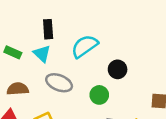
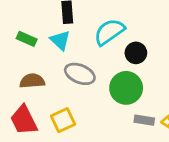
black circle: (118, 69) -> (136, 53), moved
green circle: (99, 95) -> (126, 88), size x1.5

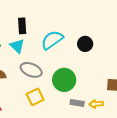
black circle: (136, 53) -> (85, 44), moved
yellow square: (63, 120) -> (35, 97), moved

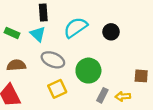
gray rectangle: (77, 103) -> (102, 95), turned -72

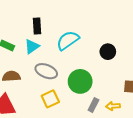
black circle: (111, 32) -> (108, 52), moved
cyan triangle: (38, 34) -> (32, 47), turned 42

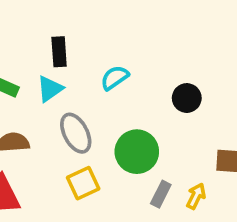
cyan semicircle: (68, 40) -> (115, 78), size x0.7
gray ellipse: (46, 71) -> (76, 133), turned 40
yellow arrow: (113, 106) -> (196, 196), turned 120

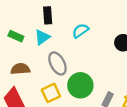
green circle: (137, 152) -> (80, 85), moved
yellow square: (83, 183) -> (51, 93), moved

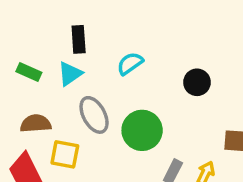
green circle: (80, 85) -> (142, 130), moved
yellow square: (51, 93) -> (65, 154), moved, turned 36

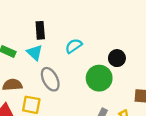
cyan triangle: (70, 74) -> (35, 53), turned -42
green circle: (142, 130) -> (99, 78), moved

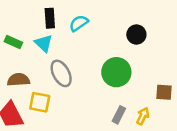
cyan semicircle: (74, 46) -> (79, 23), moved
black circle: (117, 58) -> (136, 34), moved

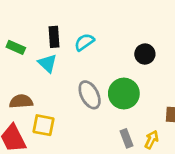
green rectangle: (13, 42) -> (16, 47), moved
gray ellipse: (61, 73) -> (90, 95), moved
gray rectangle: (119, 115) -> (126, 138), turned -48

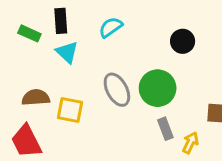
black rectangle: (54, 37) -> (61, 21), moved
yellow square: (43, 125) -> (70, 110), moved
gray rectangle: (126, 138) -> (165, 129), moved

